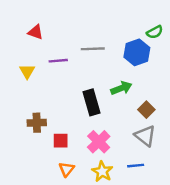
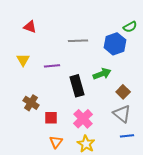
purple line: (58, 61) -> (52, 66), moved
brown cross: (37, 123) -> (31, 103), turned 35
blue line: (136, 166) -> (127, 136), moved

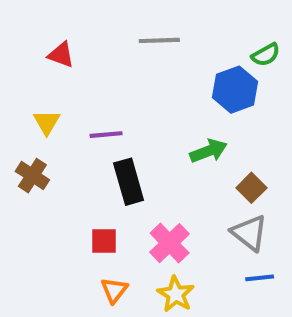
gray line: (78, 41) -> (159, 40), moved
black rectangle: (77, 86) -> (129, 182), moved
brown cross: (31, 103) -> (32, 176), moved

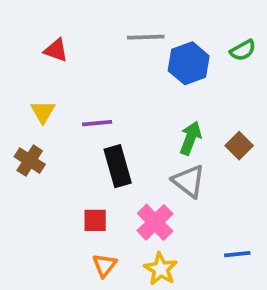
blue hexagon: (235, 90) -> (189, 63), moved
green arrow: (208, 151) -> (191, 138), turned -48
brown square: (251, 188) -> (239, 146), moved
gray triangle: (249, 233) -> (189, 181), moved

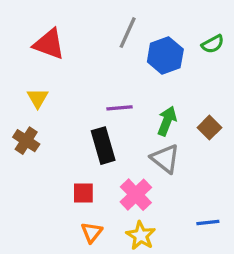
gray line: (146, 37) -> (128, 33), turned -64
red triangle: (56, 50) -> (49, 44), size x1.5
purple line: (97, 123) -> (119, 108), moved

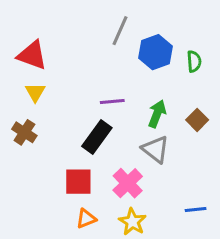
red triangle: (49, 44) -> (32, 55), moved
green semicircle: (213, 44) -> (194, 61), moved, turned -65
black rectangle: (103, 146) -> (97, 137), turned 52
red square: (83, 193) -> (78, 182), size x1.4
orange triangle: (92, 232) -> (86, 219), turned 30

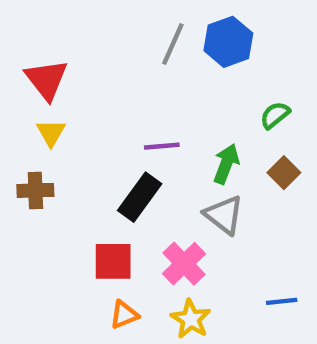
blue hexagon: (155, 52) -> (228, 42), moved
red triangle: (32, 55) -> (46, 80), turned 32
green semicircle: (194, 61) -> (275, 115), moved, turned -125
brown cross: (24, 132) -> (35, 190), turned -35

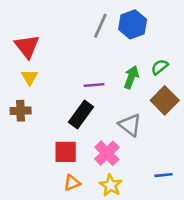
green arrow: (226, 164) -> (131, 77), moved
brown square: (284, 173) -> (165, 100), size x1.5

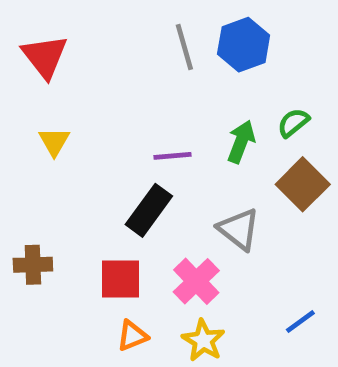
gray line: (100, 26) -> (184, 47), turned -40
red triangle: (27, 46) -> (45, 56), moved
brown cross: (21, 111) -> (33, 265), moved
blue line: (163, 175) -> (300, 322), turned -30

